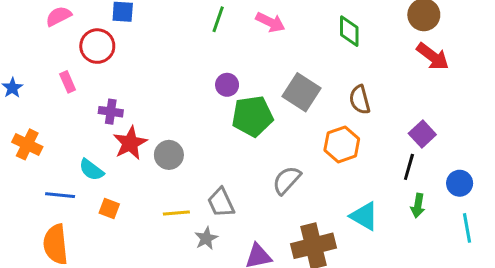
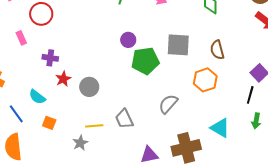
gray square: (302, 92) -> (178, 45), turned -30
red star: (130, 143) -> (63, 79), size x0.7
blue line: (60, 195) -> (16, 114), turned 48
gray star: (206, 238) -> (80, 143), moved

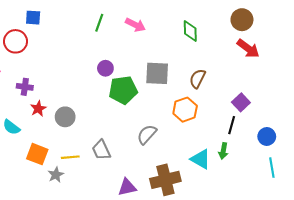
brown semicircle: (217, 50) -> (197, 79), turned 42
green arrow: (256, 121) -> (223, 151), moved
orange square: (49, 123) -> (37, 154), moved, size x1.5

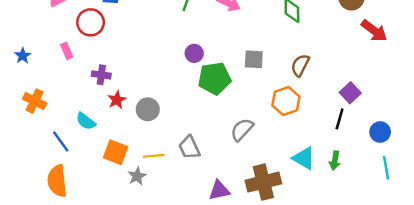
red arrow: (248, 49) -> (374, 31), moved
gray square: (157, 73) -> (254, 59), size x0.7
green arrow: (223, 151) -> (335, 161), moved

